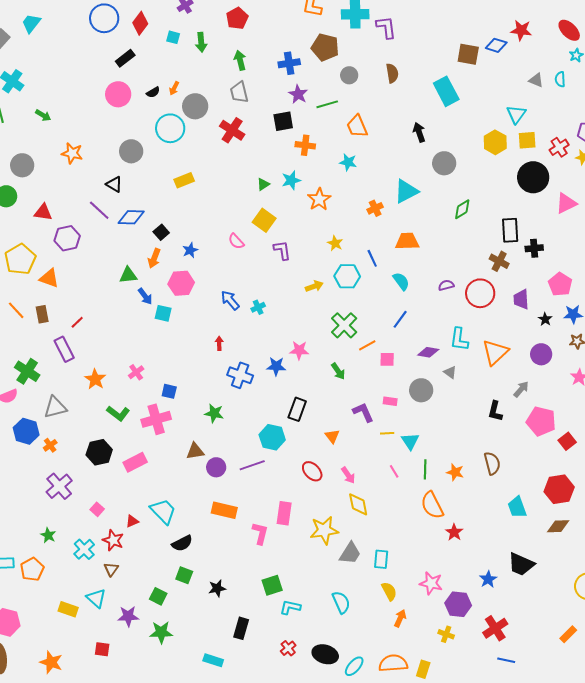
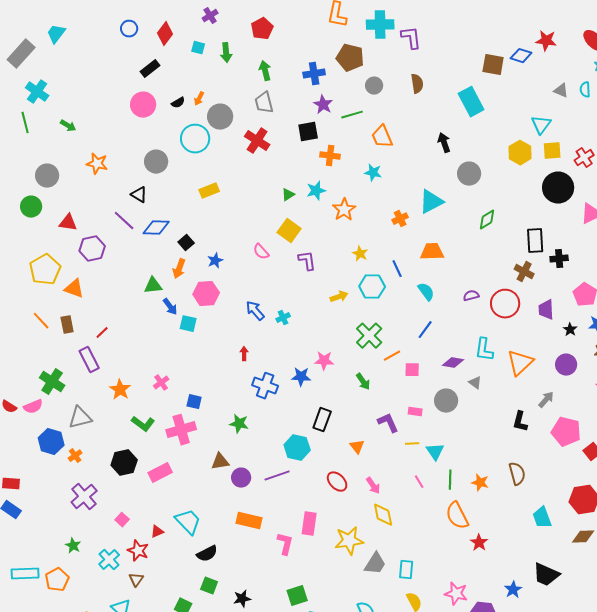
blue circle: (104, 18) -> (129, 29), size x0.6

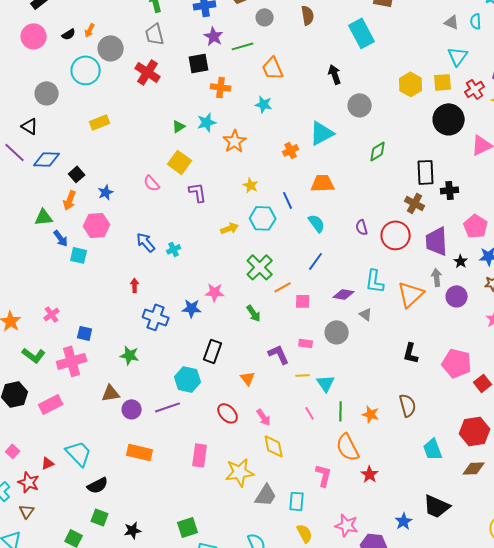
cyan triangle: (541, 125) -> (458, 56), moved
purple semicircle: (471, 296) -> (362, 227), turned -91
purple trapezoid: (546, 310) -> (437, 241), size x1.4
gray arrow: (546, 400) -> (437, 277), moved, turned -48
pink L-shape: (285, 544) -> (324, 475), moved

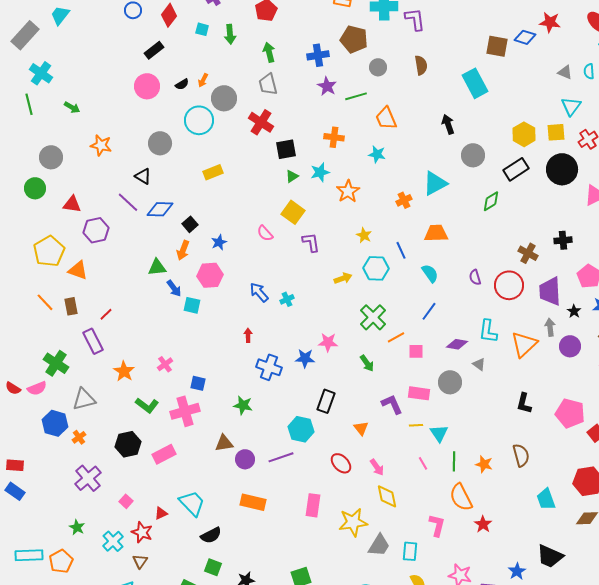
black square: (199, 63) -> (286, 149), moved
black rectangle: (426, 172) -> (516, 169), moved, turned 60
pink rectangle: (306, 343) -> (419, 393), size x1.5

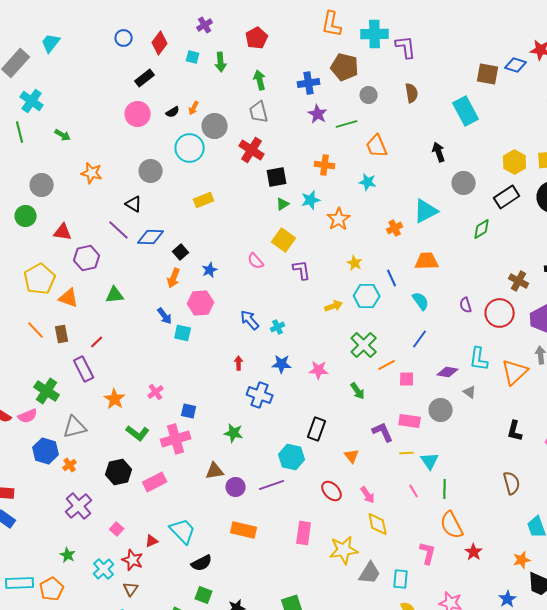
green triangle: (157, 267) -> (115, 295), moved
blue star: (305, 358) -> (282, 364), moved
orange star: (484, 464) -> (522, 560), moved, turned -30

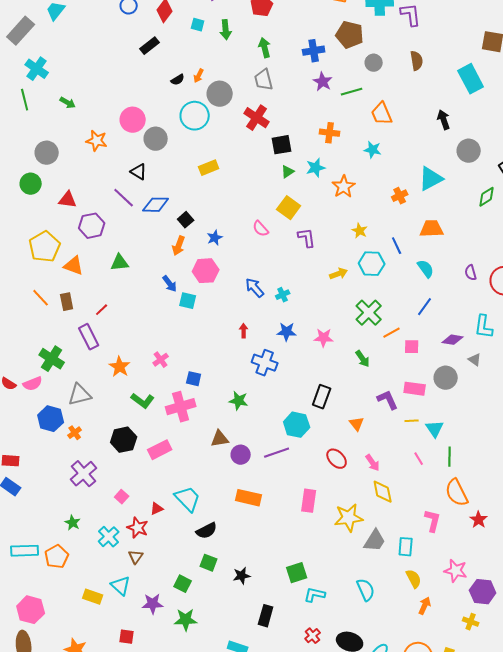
pink circle: (138, 114) -> (133, 120), moved

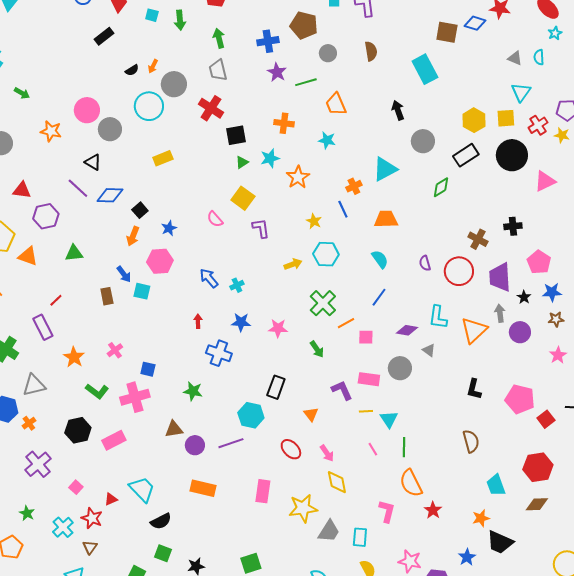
blue line: (397, 246) -> (343, 209), moved
brown rectangle: (67, 302) -> (107, 296), moved

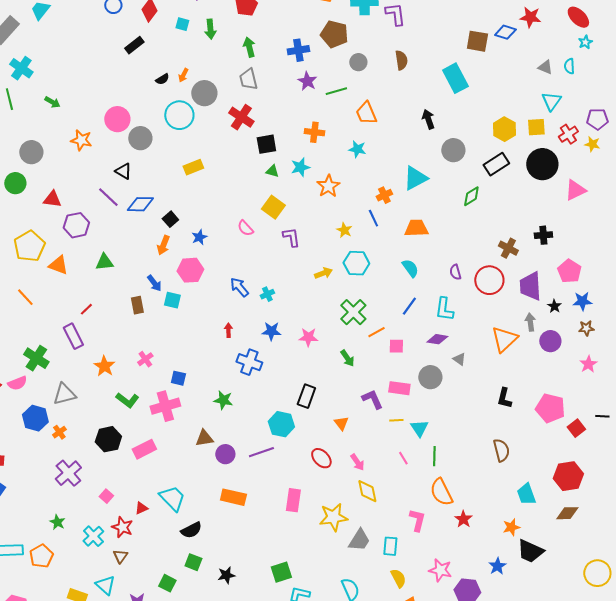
green triangle: (242, 162) -> (272, 171), turned 48
cyan L-shape: (438, 317) -> (444, 309), moved

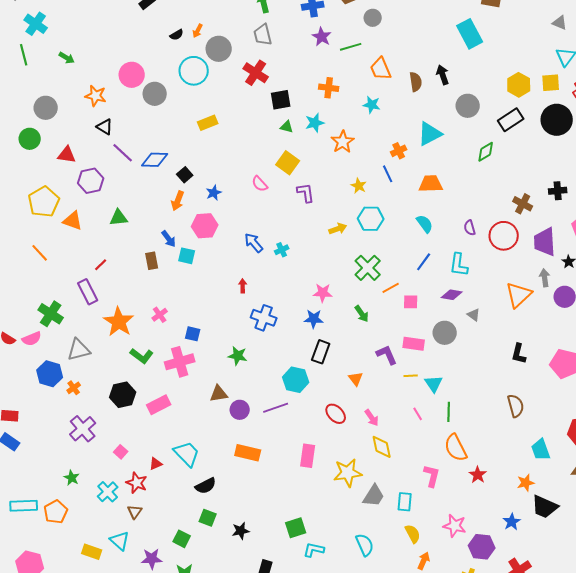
brown semicircle: (401, 60) -> (416, 82), moved
black triangle: (123, 171) -> (105, 127), moved
blue star: (271, 331) -> (314, 319), moved
orange star: (104, 366) -> (119, 322), size x1.4

